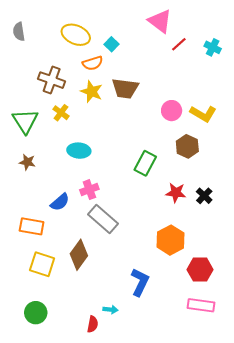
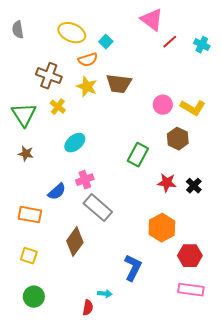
cyan ellipse: (79, 151) -> (75, 143), turned -45
yellow square: (42, 264) -> (29, 256), moved, size x0.7

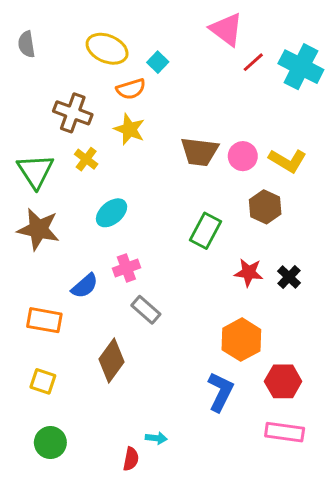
cyan cross: (202, 45) -> (301, 67), size x1.8
brown trapezoid: (119, 84) -> (200, 152), moved
brown star: (26, 154) -> (38, 229), size x1.8
gray rectangle: (98, 208) -> (146, 310), size x0.7
blue L-shape: (133, 268) -> (220, 392), moved

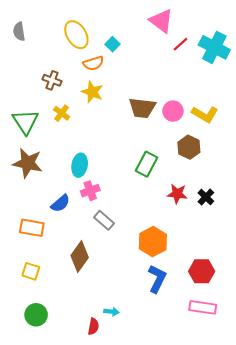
yellow ellipse: (107, 49) -> (76, 35), turned 36
brown cross: (73, 113) -> (52, 80), size x0.7
cyan ellipse: (112, 213) -> (80, 165), moved, turned -40
orange hexagon: (241, 340) -> (153, 242), moved

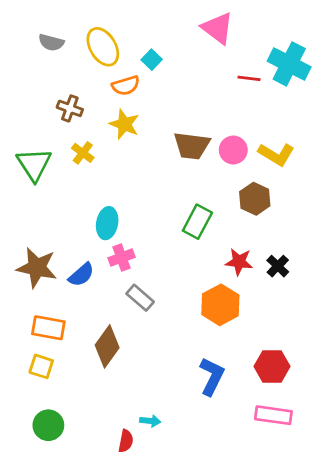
gray semicircle: (19, 31) -> (51, 42), moved, turned -66
red line: (180, 44) -> (249, 78), moved, turned 49
brown star: (28, 163) -> (37, 268), moved
orange rectangle: (32, 228) -> (48, 328), moved
orange hexagon: (153, 242) -> (220, 305), moved

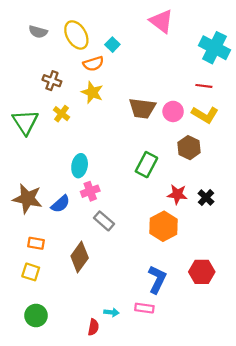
red line: (249, 78) -> (204, 86), moved
orange rectangle: (48, 328) -> (36, 243), size x0.7
pink rectangle: (273, 415) -> (144, 308), moved, size x0.7

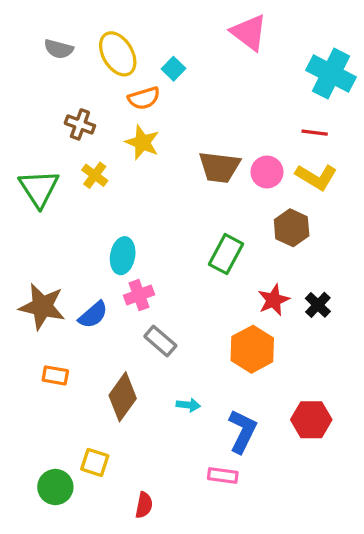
red star: (177, 194) -> (274, 300), turned -30
yellow square: (31, 272) -> (95, 462), moved
cyan arrow: (111, 312) -> (188, 405), moved

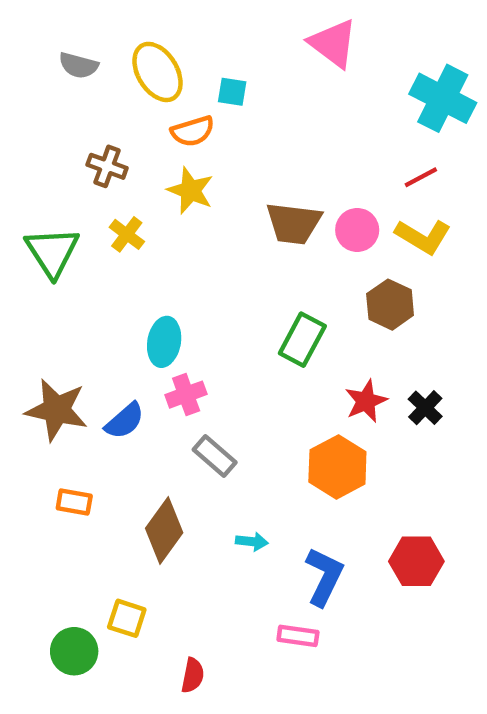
cyan square: (173, 69) -> (232, 92), turned -35
red line: (315, 133) -> (421, 177), turned -35

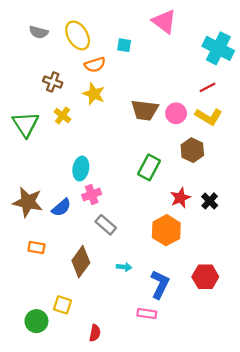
cyan square: (232, 92) -> (124, 45), moved

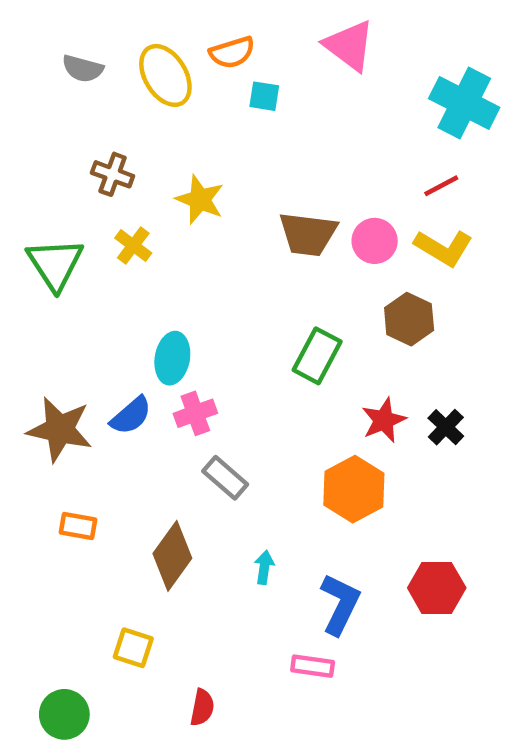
orange semicircle: (95, 65) -> (232, 52), moved
blue semicircle: (61, 207) -> (131, 416), moved
cyan arrow: (124, 267) -> (264, 567), turned -88
green circle: (36, 321) -> (64, 714), moved

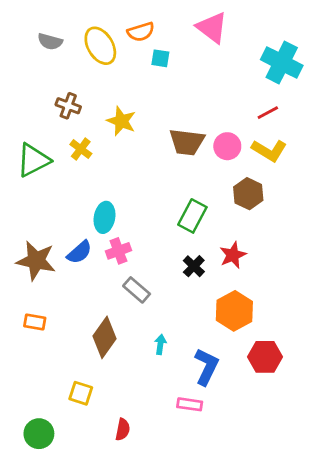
green triangle: (55, 264) -> (33, 160), turned 36
black cross: (446, 427) -> (194, 266), moved
orange hexagon: (354, 489) -> (234, 311), moved
orange rectangle: (78, 526) -> (35, 322), moved

